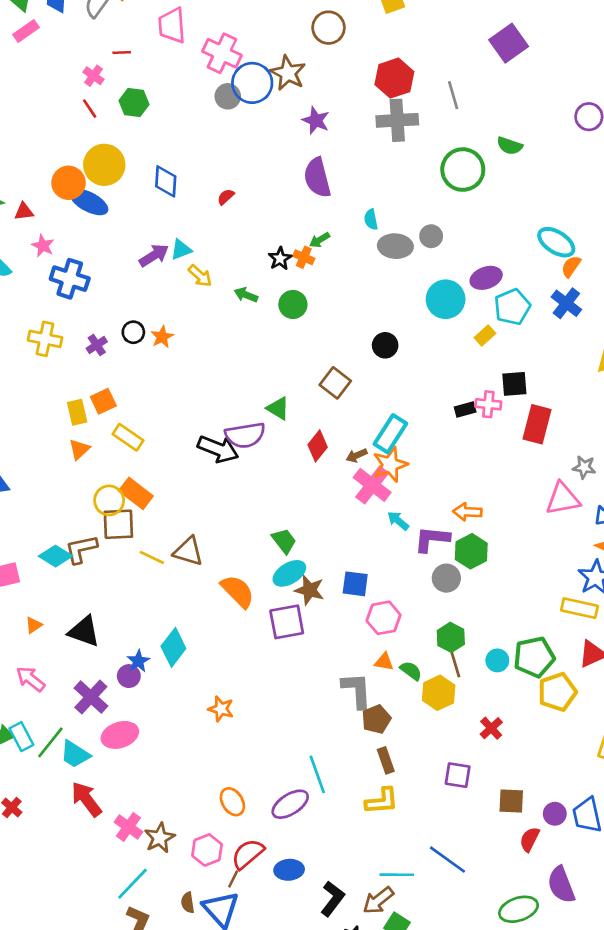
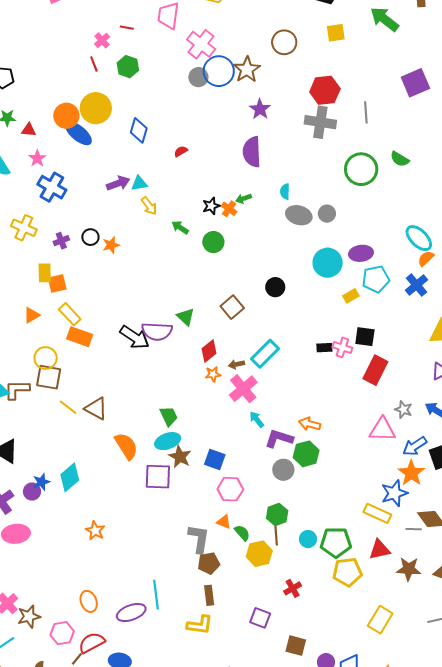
yellow rectangle: (77, 412) -> (45, 273), moved
orange star: (390, 465) -> (213, 374), moved, size x0.6
orange rectangle: (136, 493) -> (80, 337), moved, turned -30

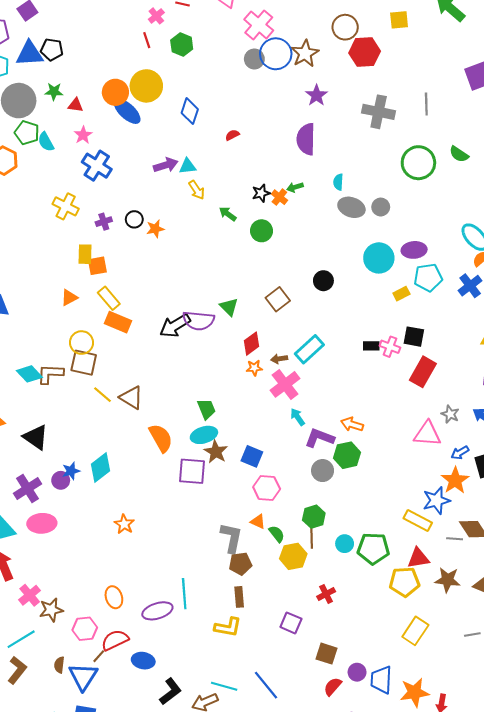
red hexagon: (325, 90) -> (365, 52), moved
black arrow: (135, 337) -> (175, 326), turned 112
blue arrow: (415, 446) -> (460, 453), size x0.7
yellow pentagon: (347, 572) -> (404, 582), moved

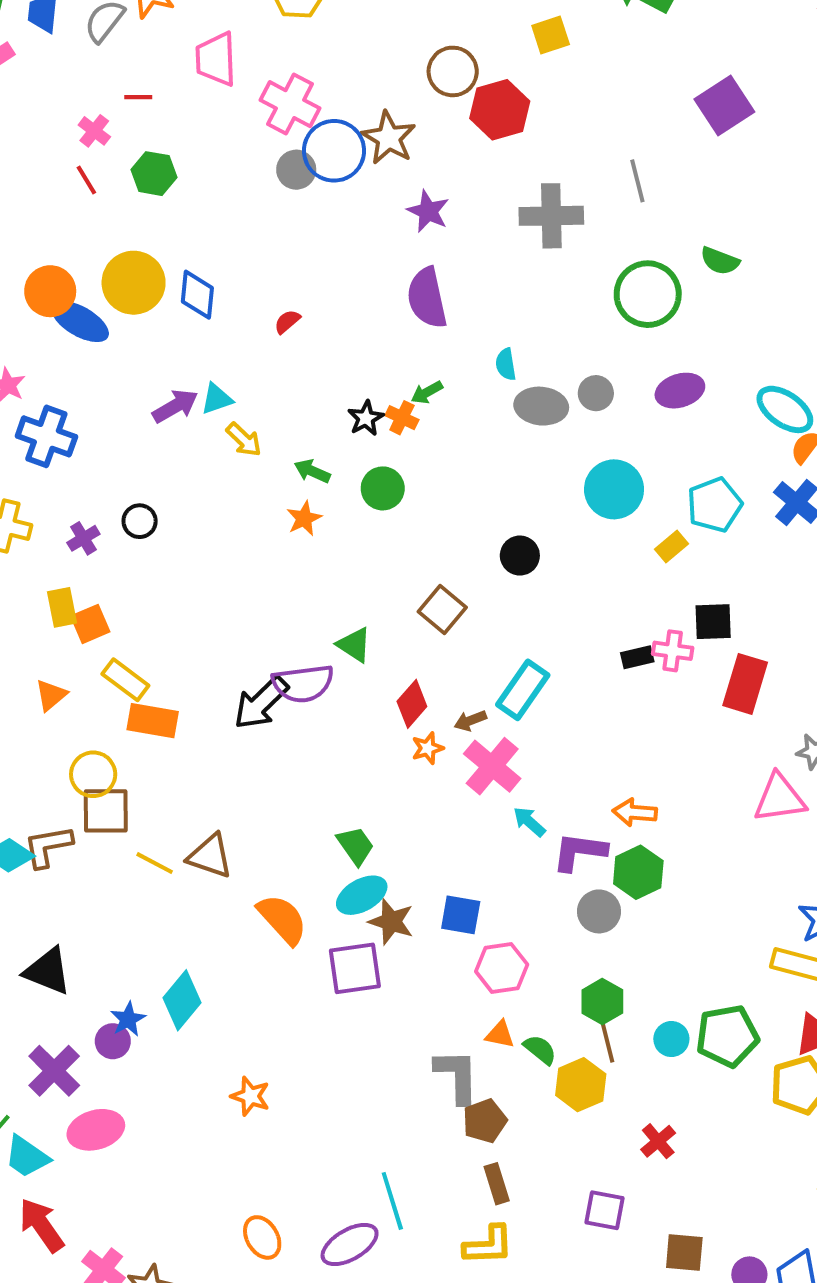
yellow circle: (146, 86) -> (134, 283), moved
orange star: (155, 229) -> (304, 518), moved
purple ellipse: (414, 250) -> (680, 391), moved

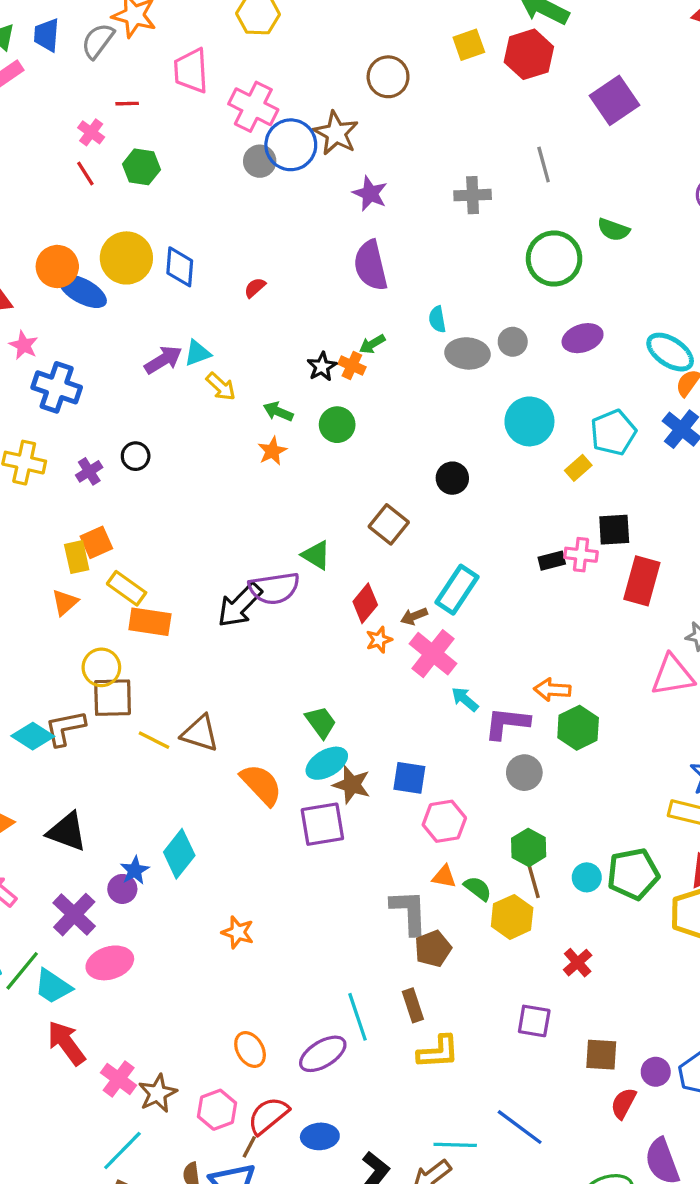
red hexagon: (500, 110) -> (529, 54), moved
gray cross: (551, 216) -> (473, 195), size x0.7
yellow rectangle: (62, 607) -> (77, 557), moved
green hexagon: (638, 872) -> (578, 728), moved
brown rectangle: (497, 1184) -> (413, 1005), moved

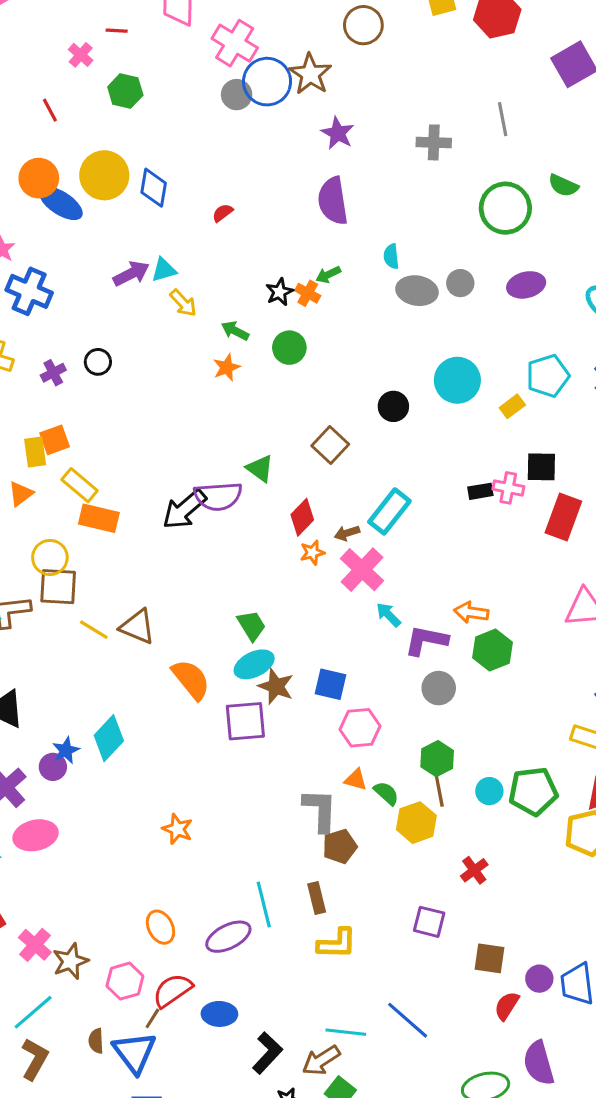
red line: (85, 173) -> (50, 110), moved
cyan circle: (529, 421) -> (457, 380), moved
orange star: (238, 932) -> (177, 829), moved

